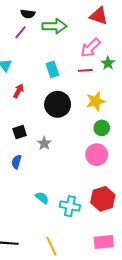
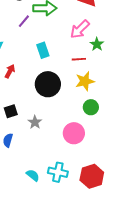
purple line: (21, 32) -> (24, 21), moved
red line: (85, 70) -> (79, 59), moved
pink circle: (97, 155) -> (74, 133), moved
cyan cross: (70, 206) -> (58, 172), moved

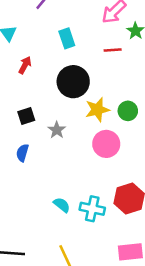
yellow star: (85, 81) -> (97, 110), moved
cyan cross: (58, 172) -> (92, 209), moved
cyan semicircle: (33, 175) -> (62, 205), moved

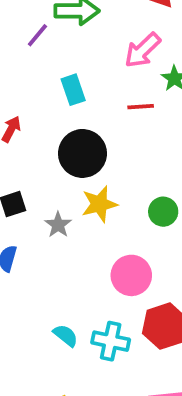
yellow star: (97, 110) -> (99, 204), moved
green circle: (128, 111) -> (163, 212), moved
pink circle: (106, 144) -> (131, 275), moved

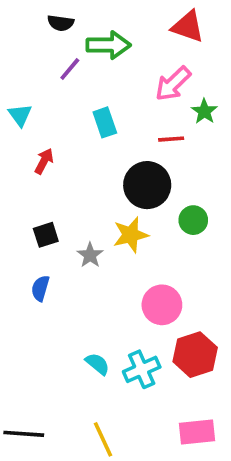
black circle: (82, 153) -> (147, 185), moved
green circle: (163, 212) -> (193, 220), moved
cyan cross: (111, 341) -> (142, 369), turned -36

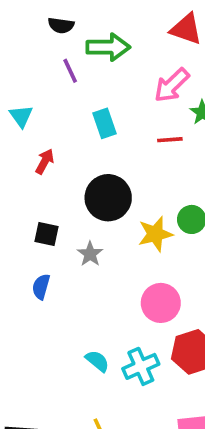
purple line: (70, 69) -> (70, 71), turned -65
black circle: (147, 185) -> (108, 198), moved
black square: (46, 235) -> (46, 234), turned 30
yellow star: (131, 235) -> (155, 234), moved

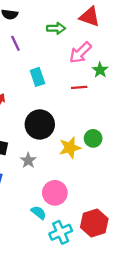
green arrow: (108, 47) -> (56, 28), moved, size x0.7
pink circle: (161, 303) -> (55, 193), moved
cyan semicircle: (97, 361) -> (39, 213), moved

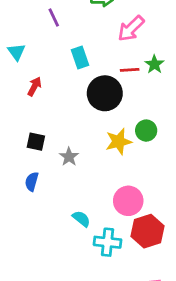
green star: (100, 70) -> (154, 64), moved
black circle: (40, 124) -> (105, 93), moved
pink circle: (55, 193) -> (128, 201), moved
cyan cross: (61, 232) -> (108, 242), turned 30

